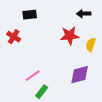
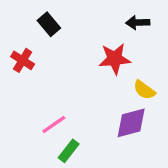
black rectangle: (30, 15) -> (49, 24), turned 56
yellow semicircle: (91, 45) -> (144, 90), moved, turned -72

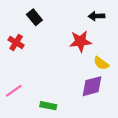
pink line: (54, 125) -> (14, 91), moved
green rectangle: (69, 151) -> (48, 106), turned 63

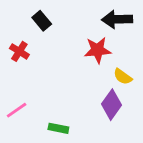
black arrow: (97, 16) -> (117, 19), size x1.5
purple diamond: (92, 86) -> (112, 105), turned -40

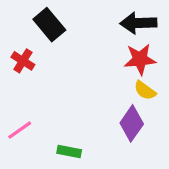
black rectangle: (42, 21) -> (49, 25), size x1.4
red star: (98, 50) -> (140, 59), moved

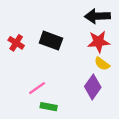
black rectangle: (49, 25) -> (51, 41), moved, turned -30
pink line: (20, 130) -> (37, 88), moved

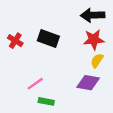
yellow semicircle: (102, 64) -> (97, 61), turned 88
purple diamond: (93, 87) -> (88, 83), turned 65

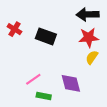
red cross: (15, 41) -> (14, 29), moved
purple diamond: (88, 83) -> (71, 83), moved, turned 65

